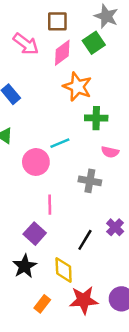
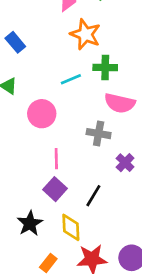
cyan line: (60, 143) -> (71, 79), moved
pink semicircle: (110, 152) -> (120, 103), size x1.6
purple cross: (115, 227) -> (125, 163), moved
purple square: (35, 234) -> (55, 189), moved

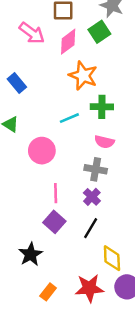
pink semicircle: (120, 103) -> (104, 142), moved, size x0.7
purple cross: (125, 163) -> (92, 197), moved
yellow diamond: (71, 227) -> (112, 258), moved

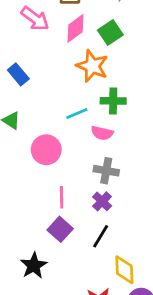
green square: (99, 32) -> (110, 33), moved
pink semicircle: (104, 142) -> (102, 133), moved

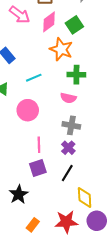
cyan line: (77, 113) -> (34, 78), moved
purple square: (60, 229) -> (38, 168), turned 30

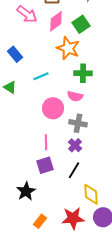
pink circle: (28, 110) -> (53, 108), moved

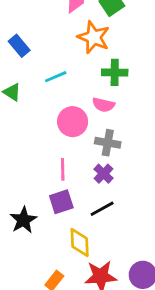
black line: (74, 170) -> (102, 209), turned 30
black star: (26, 191) -> (23, 220), moved
yellow diamond: (91, 194) -> (80, 242), moved

